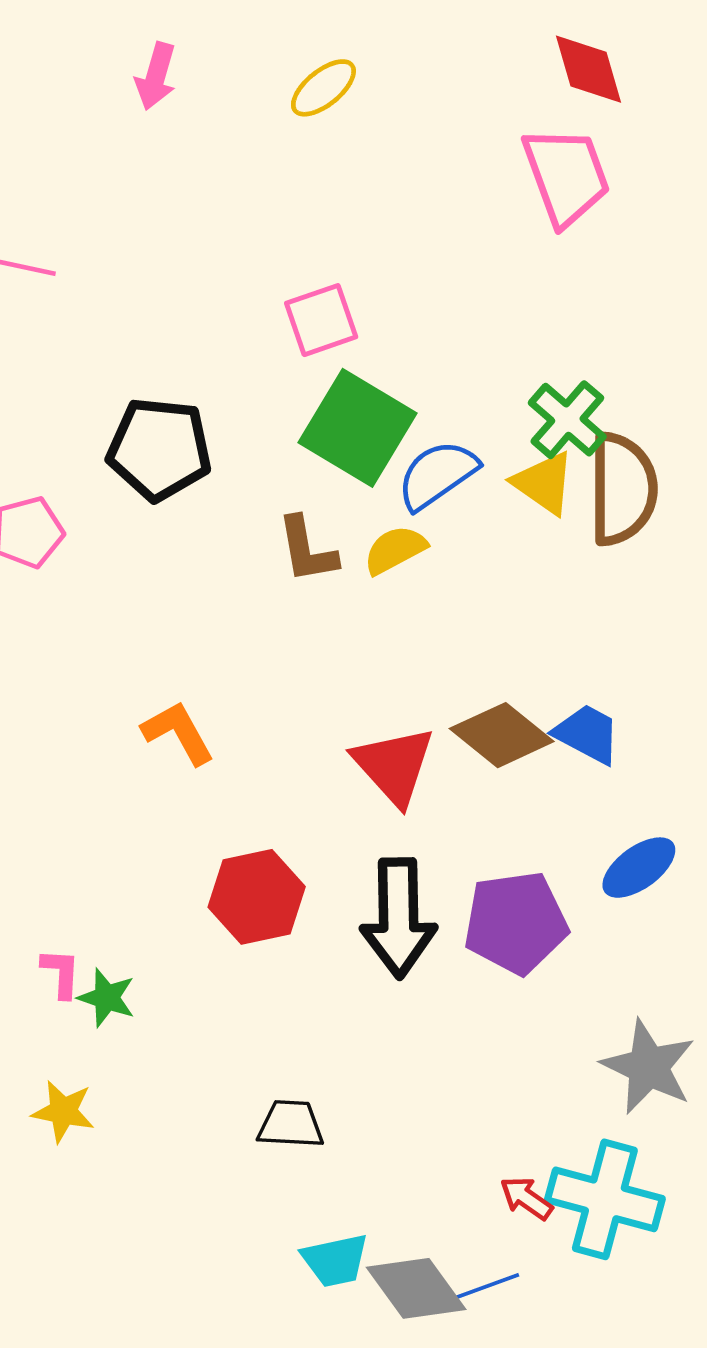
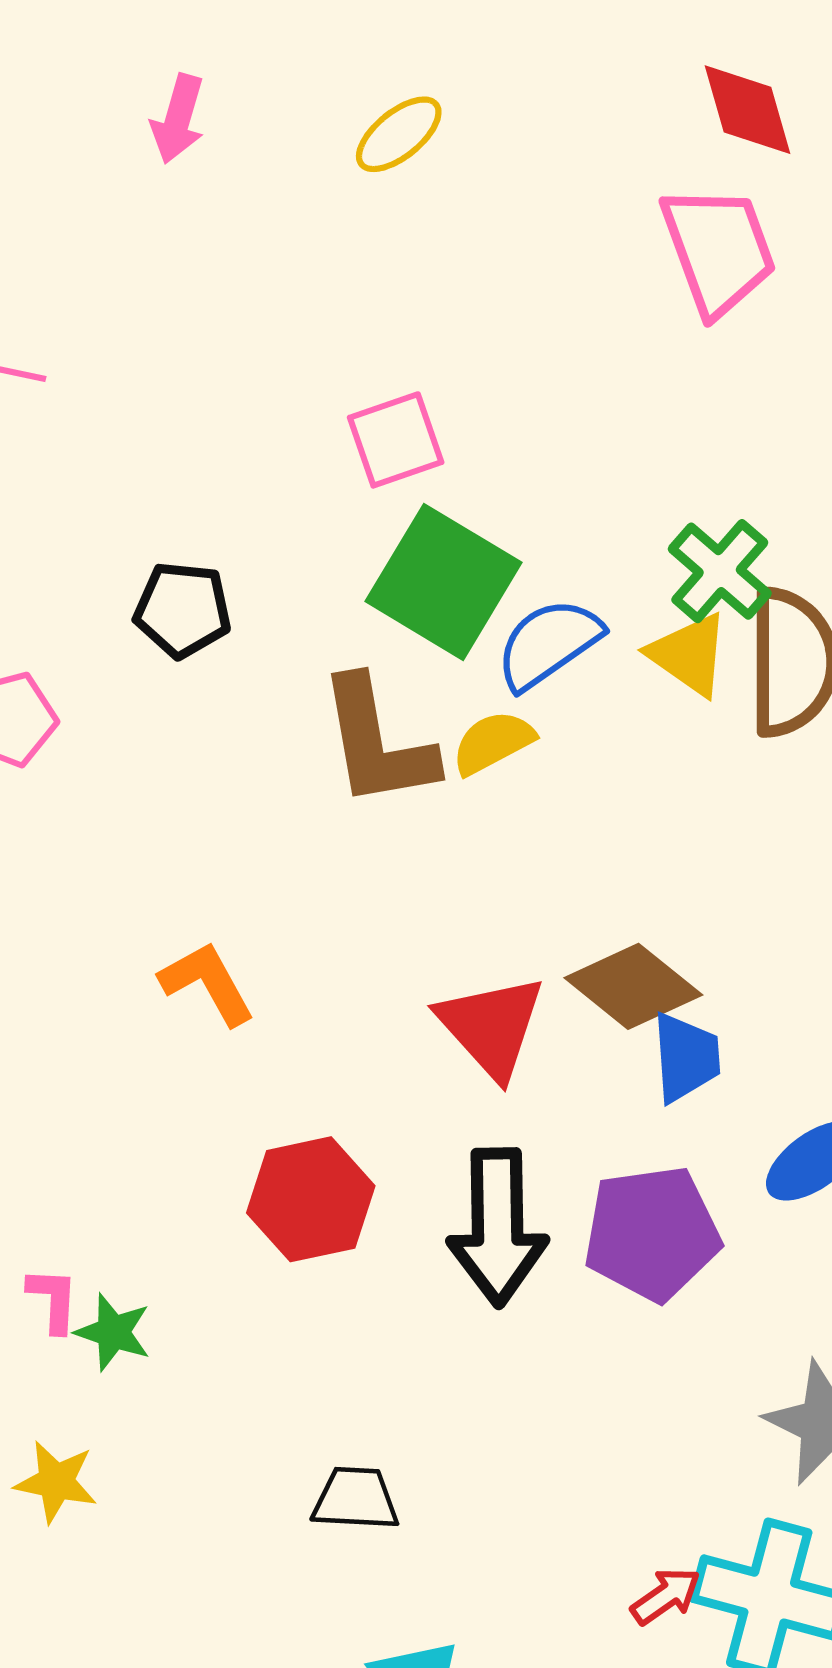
black pentagon: (159, 449) -> (183, 610), size x0.7
brown L-shape: (307, 550) -> (377, 742), size x1.5
blue trapezoid: (587, 734) -> (686, 1057), moved, turned 58
red arrow: (526, 1198) -> (666, 1596), turned 110

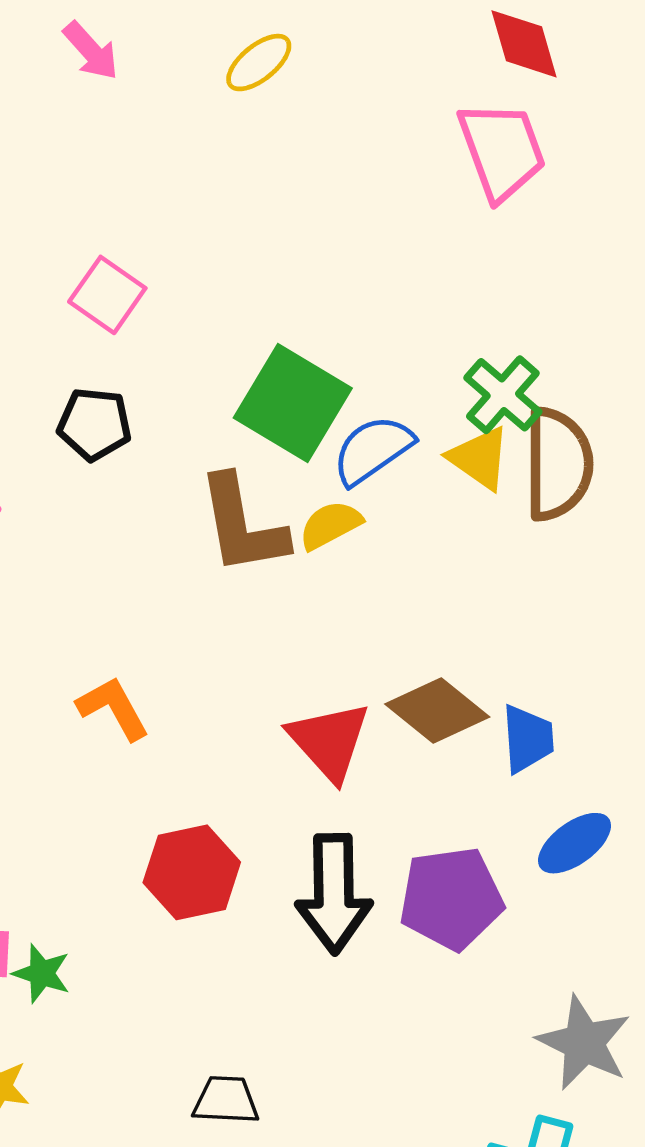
pink arrow: (178, 119) -> (91, 51), turned -58
pink square: (396, 440) -> (107, 295), moved, turned -36
blue trapezoid: (686, 1057) -> (528, 739), moved

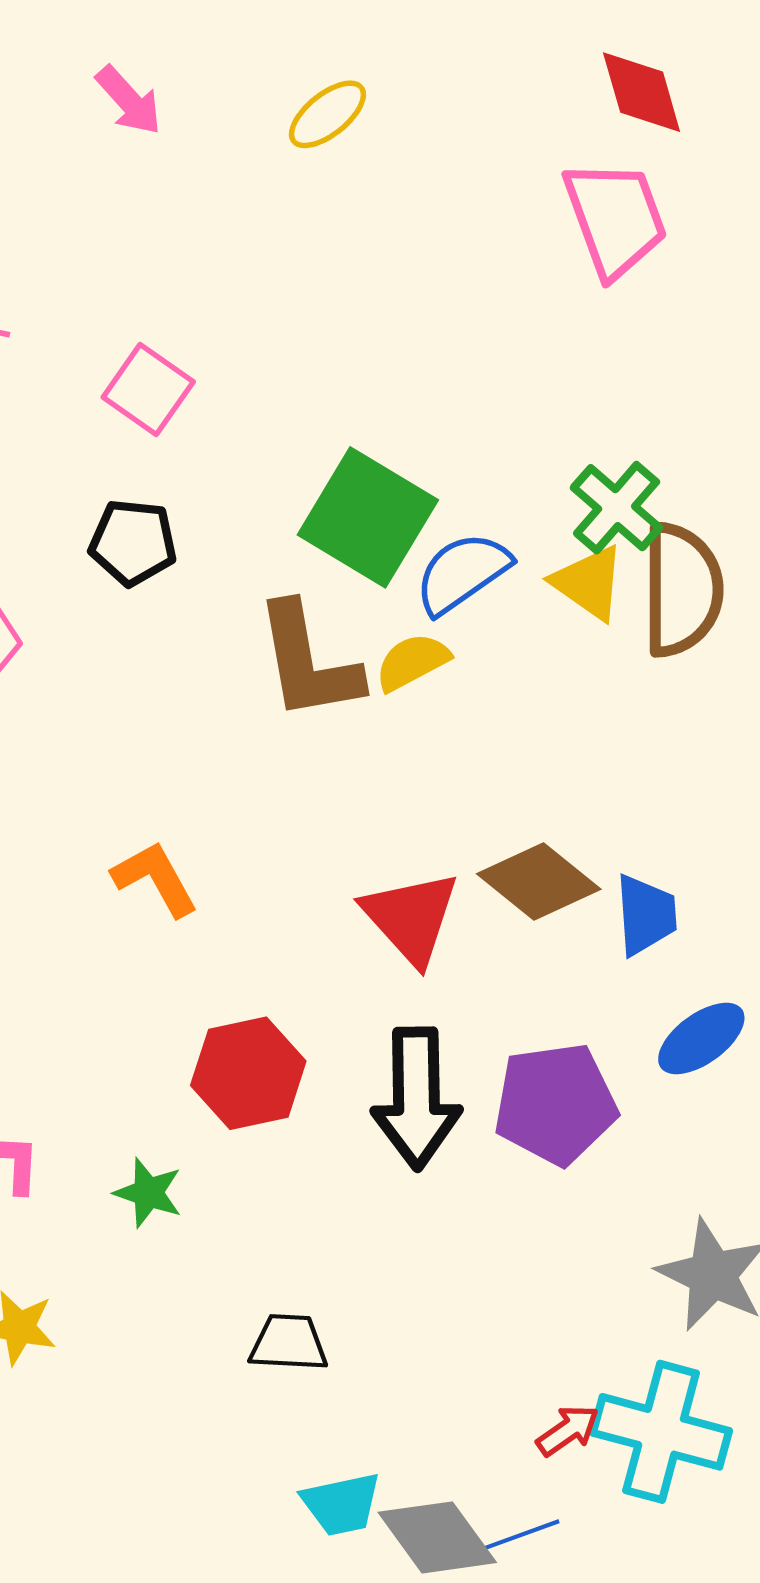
green star: (42, 973) -> (148, 1193), moved

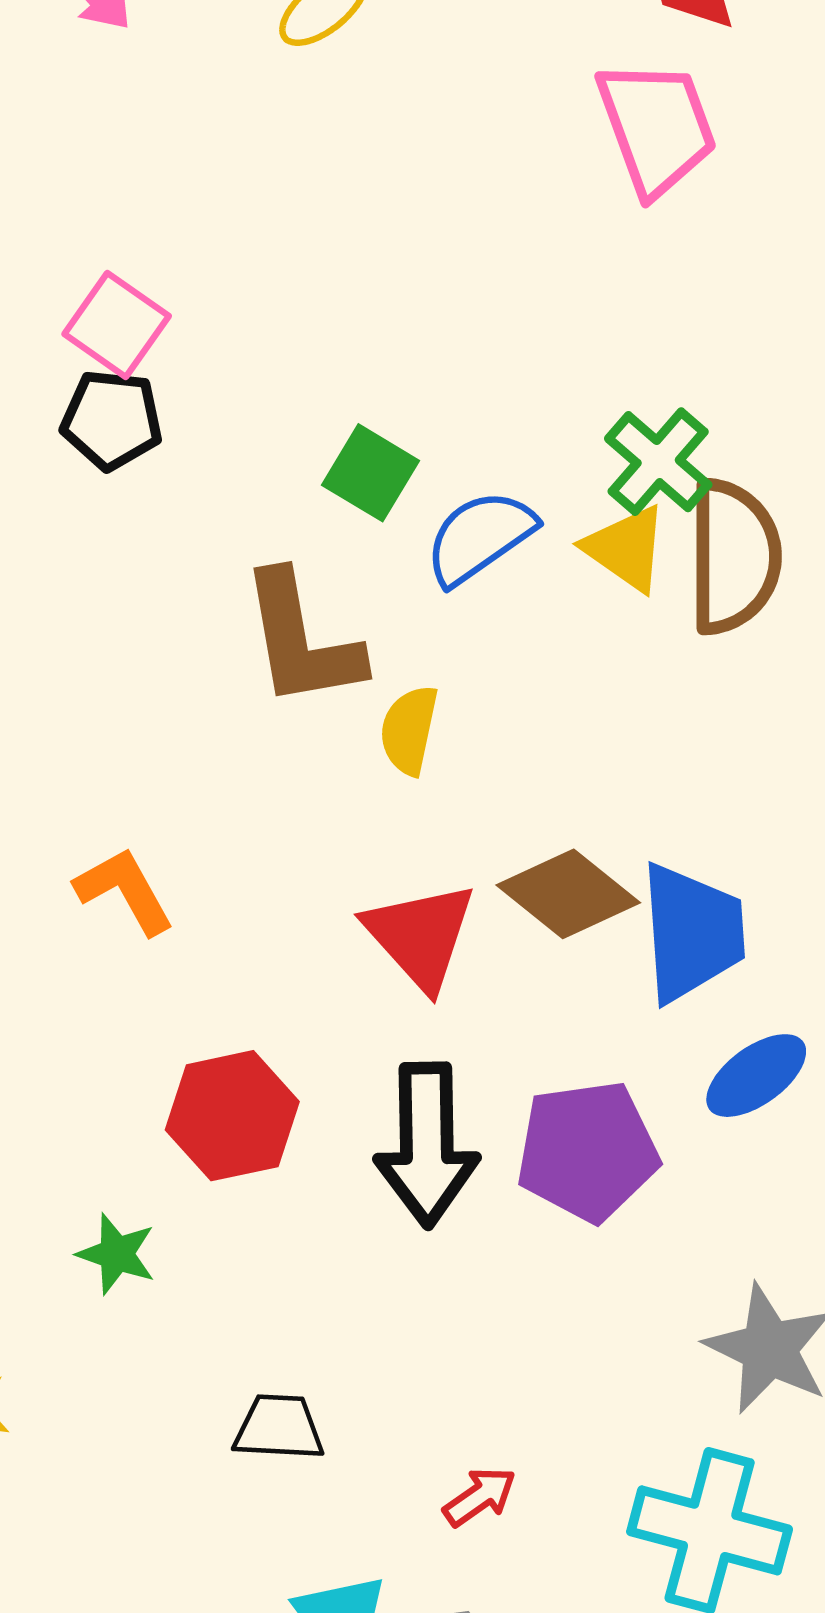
green square: (368, 517) -> (370, 473), size x0.6
black pentagon: (133, 542) -> (112, 420), moved
yellow semicircle: (412, 662) -> (409, 730), moved, turned -50
blue trapezoid: (646, 915) -> (692, 933), size x1.5
red arrow: (568, 1430) -> (480, 1497), moved

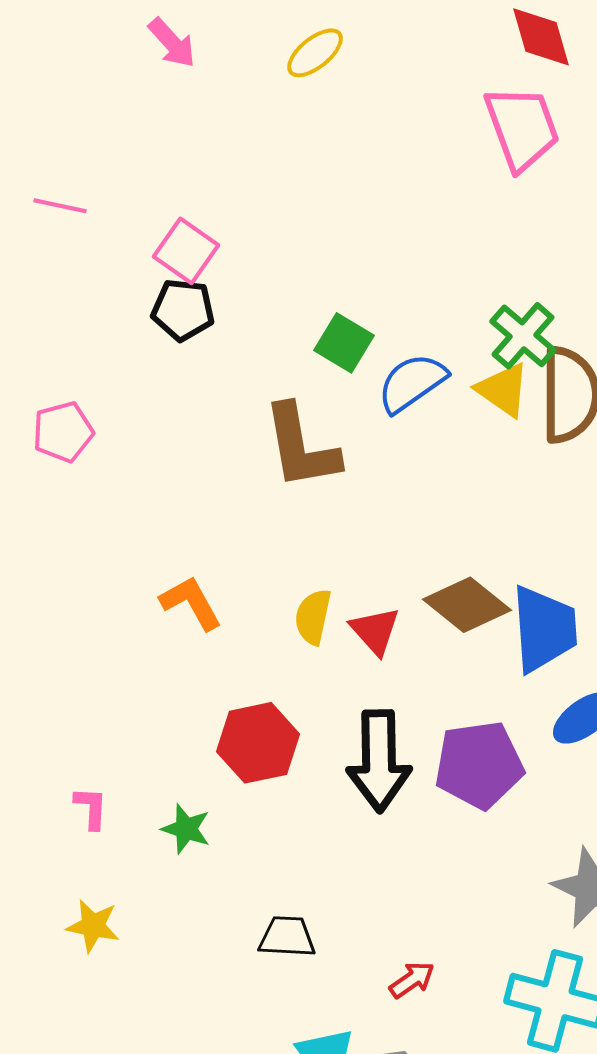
yellow semicircle: (409, 730) -> (313, 617), moved
red triangle: (420, 936) -> (375, 631), size x0.7

